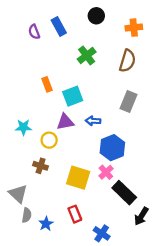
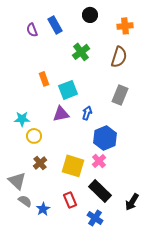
blue arrow: (93, 121) -> (87, 113), turned 104
yellow circle: (49, 140) -> (34, 136), moved
brown cross: (41, 166) -> (40, 163), moved, turned 32
black rectangle: (124, 193) -> (100, 191), moved
gray semicircle: (27, 215) -> (25, 201), turned -64

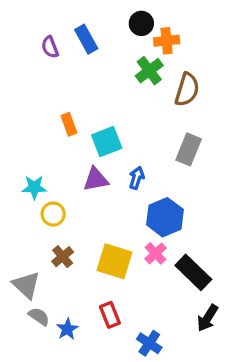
orange cross: (125, 26) -> (167, 41), moved
green cross: (81, 52) -> (149, 71), moved
black rectangle: (100, 191) -> (193, 272), moved

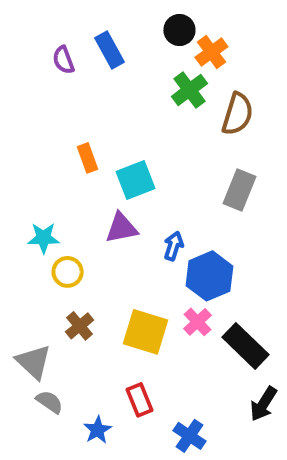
orange cross: (167, 41) -> (211, 52), turned -30
blue arrow: (137, 178) -> (173, 246), moved
blue star: (67, 329) -> (98, 430), moved

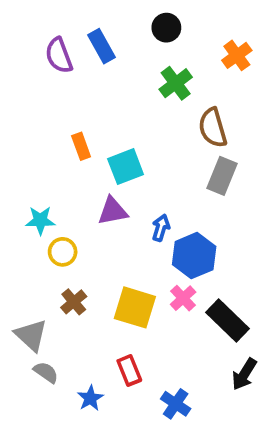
orange cross: (211, 52) -> (237, 55), moved
purple semicircle: (64, 60) -> (59, 55), size x1.4
brown semicircle: (237, 114) -> (213, 128), moved, turned 147

